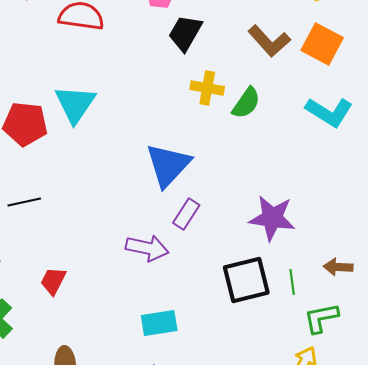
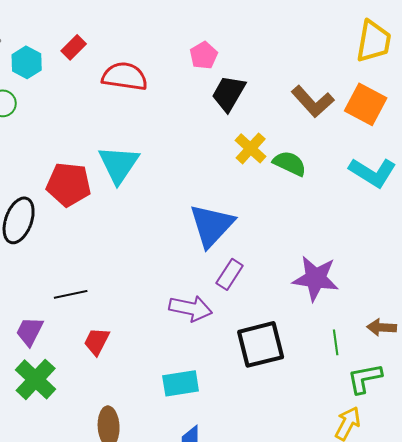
yellow cross: (207, 88) -> (251, 148), turned 32
green semicircle: (246, 103) -> (290, 163), turned -100
black line: (24, 202) -> (71, 294), moved
black square: (246, 280) -> (261, 344), moved
cyan rectangle: (159, 323) -> (181, 383), moved

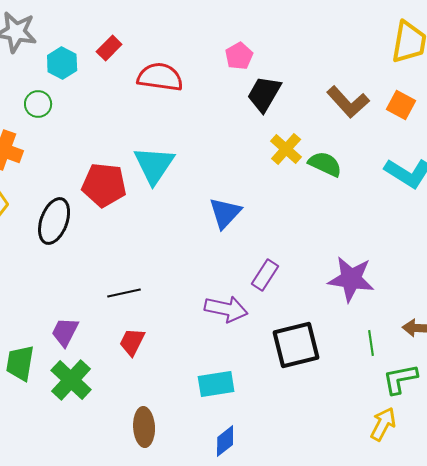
orange square: (366, 104) -> (401, 105), size x0.7
blue triangle: (212, 225) -> (225, 213), moved, size x0.7
black line: (71, 294) -> (124, 293), moved

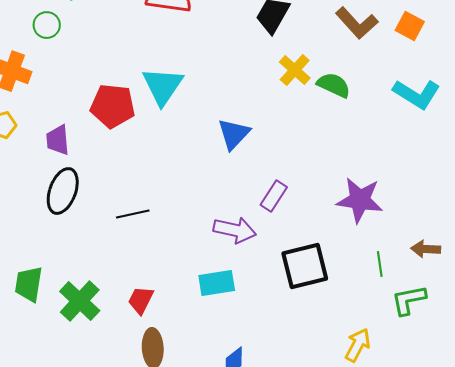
black ellipse: (54, 221) -> (63, 191), moved
purple trapezoid: (65, 332) -> (58, 140), moved, turned -32
red trapezoid: (132, 342) -> (141, 300), moved
cyan rectangle: (216, 384) -> (217, 283), moved
yellow arrow: (383, 424) -> (358, 345), moved

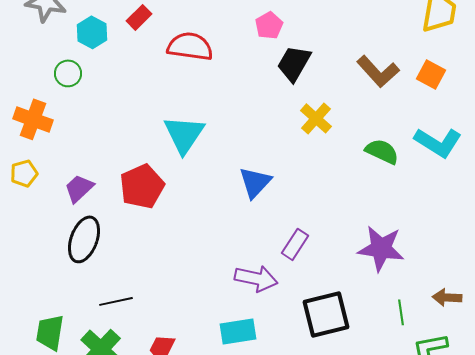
green semicircle: (334, 85) -> (382, 151), moved
red pentagon: (113, 106) -> (142, 186), moved, turned -30
purple trapezoid: (58, 140) -> (79, 188), turned 52
black line: (133, 214) -> (116, 301), moved

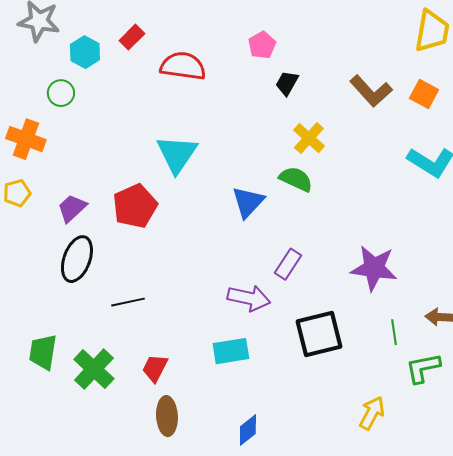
black trapezoid: (294, 63) -> (287, 83), size x0.7
green semicircle: (382, 151) -> (296, 179), moved
black line: (116, 301) -> (128, 302), moved

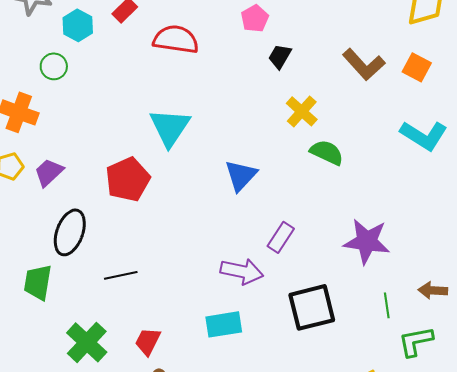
green semicircle: (296, 179) -> (327, 152), moved
purple trapezoid: (72, 208) -> (49, 172), moved
green trapezoid: (43, 352) -> (38, 282), moved

